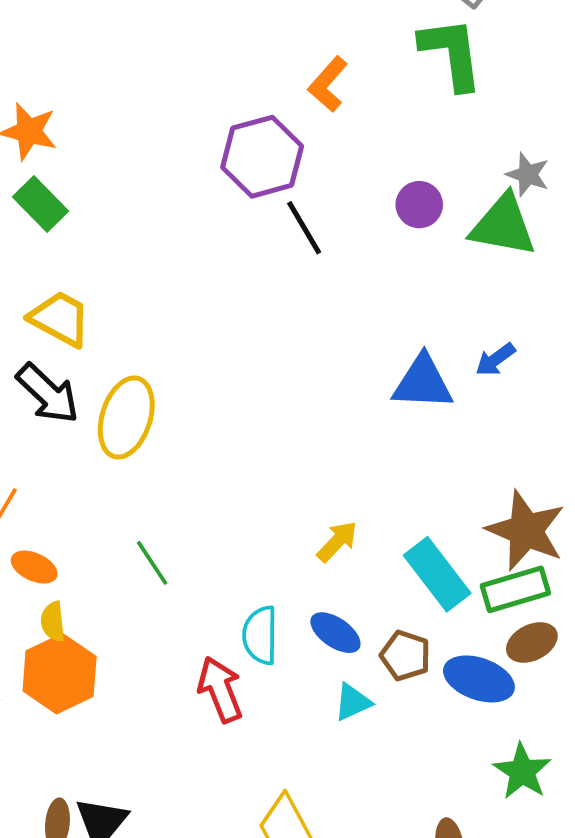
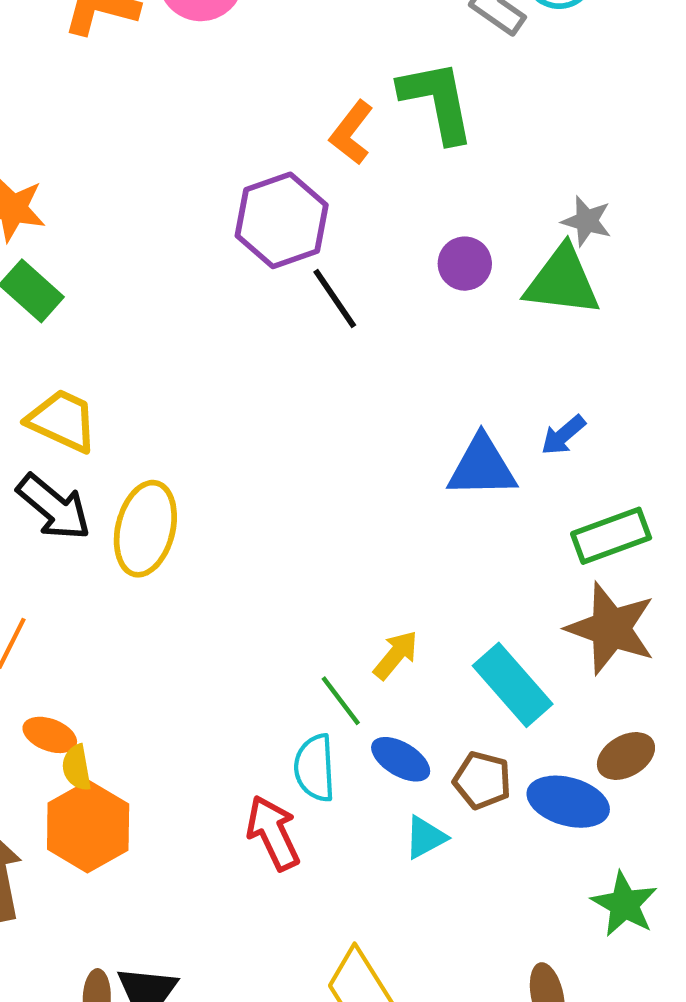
green L-shape: (451, 53) -> (437, 101), moved
green line: (152, 563) -> (341, 701), moved
orange ellipse: (34, 567) -> (50, 735), moved
green rectangle: (515, 589) -> (611, 536), moved

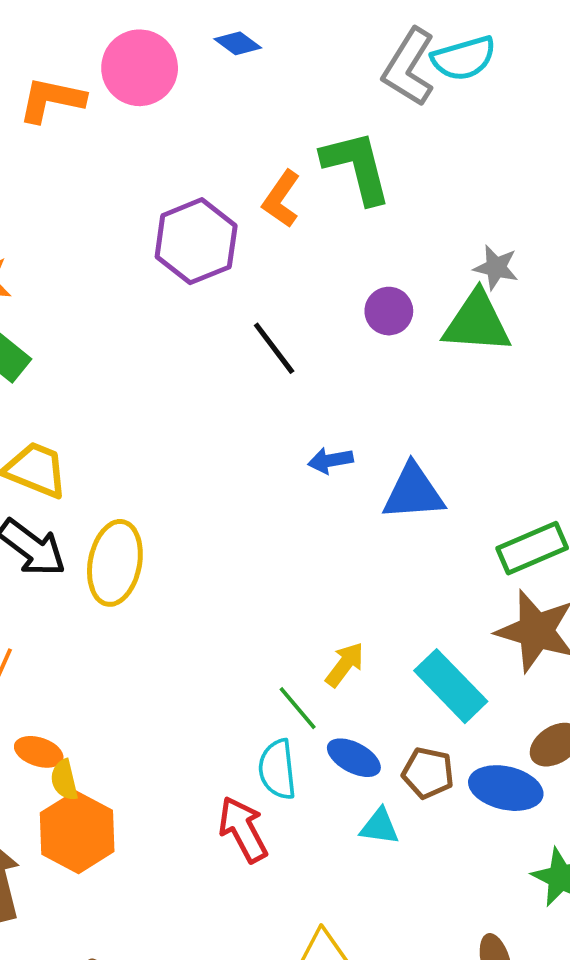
purple hexagon: (282, 220) -> (196, 241), moved
blue arrow: (563, 435) -> (330, 460), moved, turned 33
cyan triangle: (425, 837) -> (380, 827), turned 39

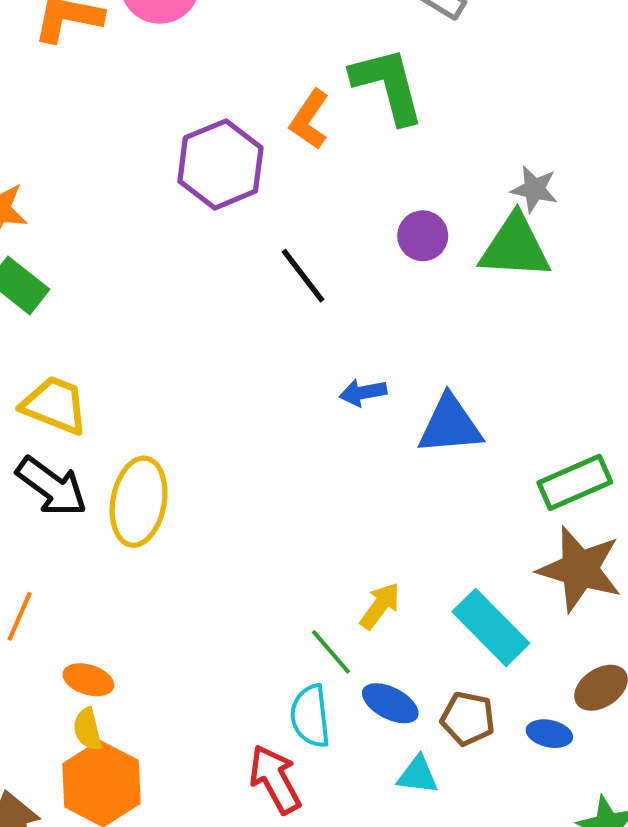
orange ellipse: (39, 752) -> (88, 680), moved
blue ellipse: (506, 788) -> (549, 734), size x0.6

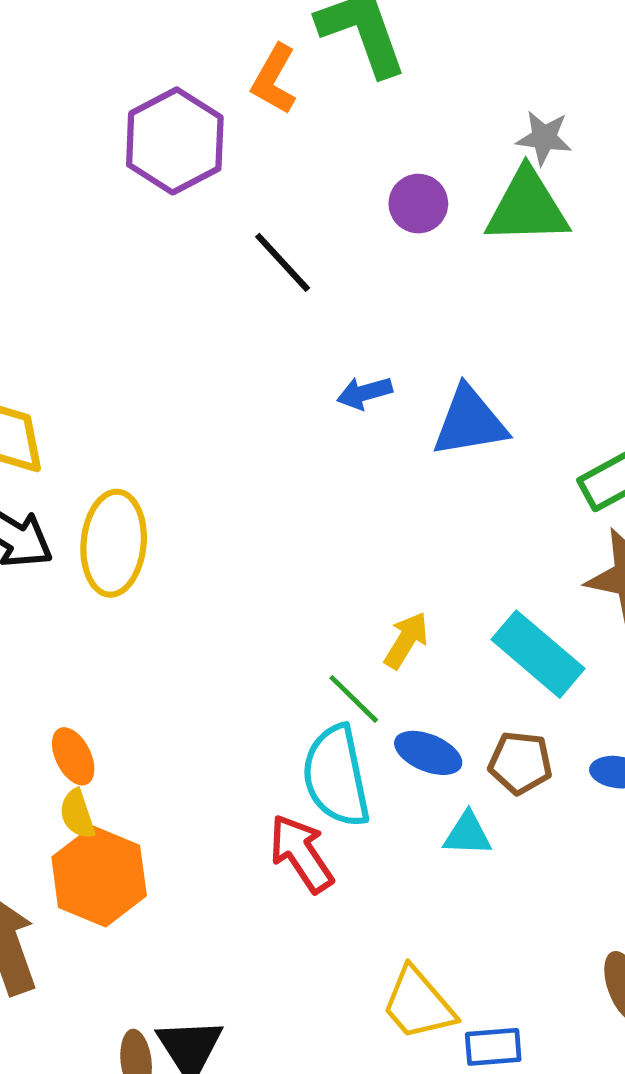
orange ellipse: (88, 680) -> (73, 756), turned 51
cyan semicircle: (310, 716) -> (336, 776), size x1.4

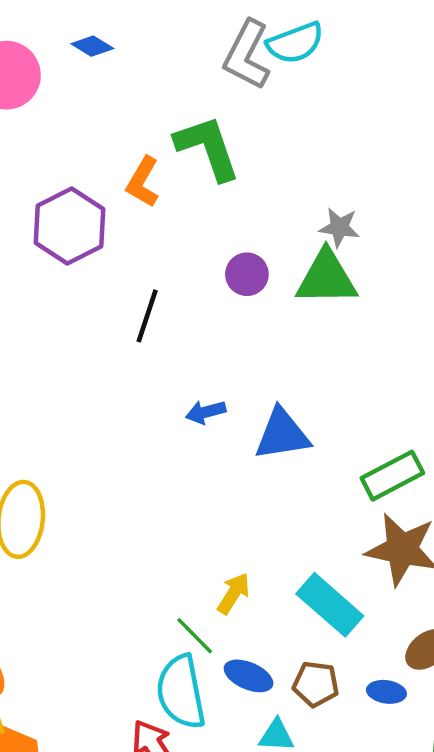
black line: (283, 262) -> (147, 316), turned 60

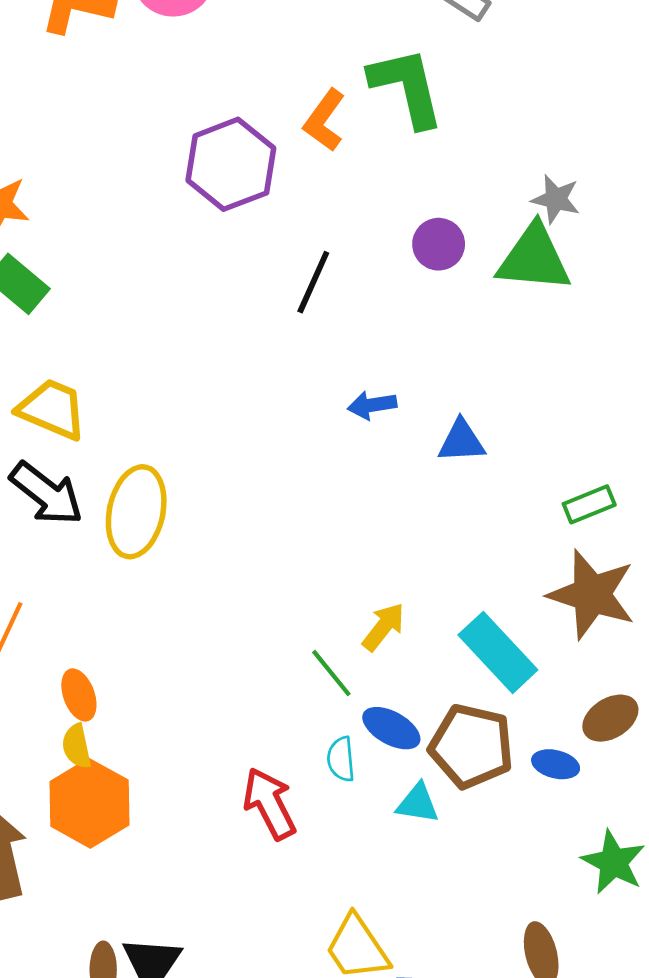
blue triangle: (282, 434) -> (461, 441), size x0.7
green rectangle: (392, 476) -> (589, 504), size x0.7
brown pentagon: (316, 684) -> (471, 746), size x1.5
cyan semicircle: (181, 692) -> (341, 759), moved, size x0.5

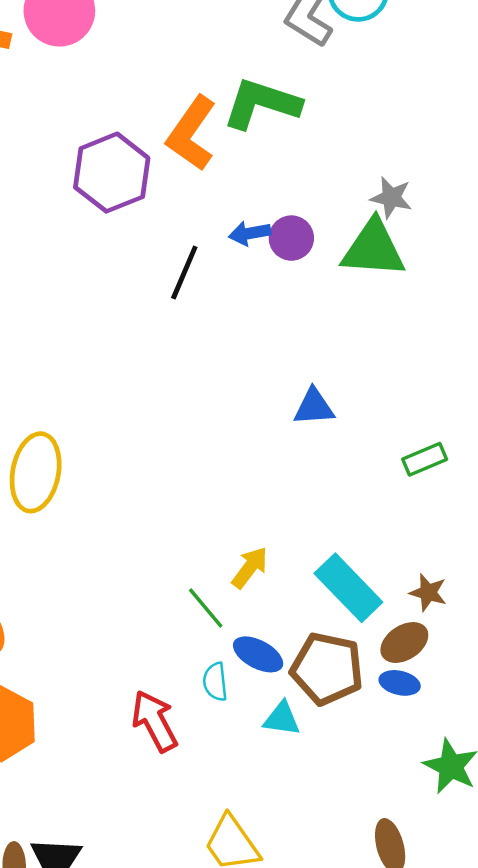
green L-shape: (407, 87) -> (262, 104), turned -58
orange L-shape: (324, 120) -> (191, 133), size x1.4
blue arrow: (372, 405) -> (250, 233), moved
brown star: (592, 595) -> (428, 593), moved, size x0.5
brown ellipse: (610, 718) -> (404, 643), moved

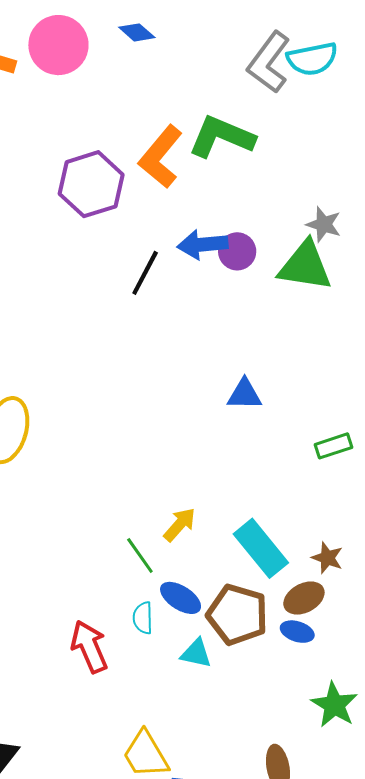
blue arrow: (250, 233) -> (203, 245), size x1.4

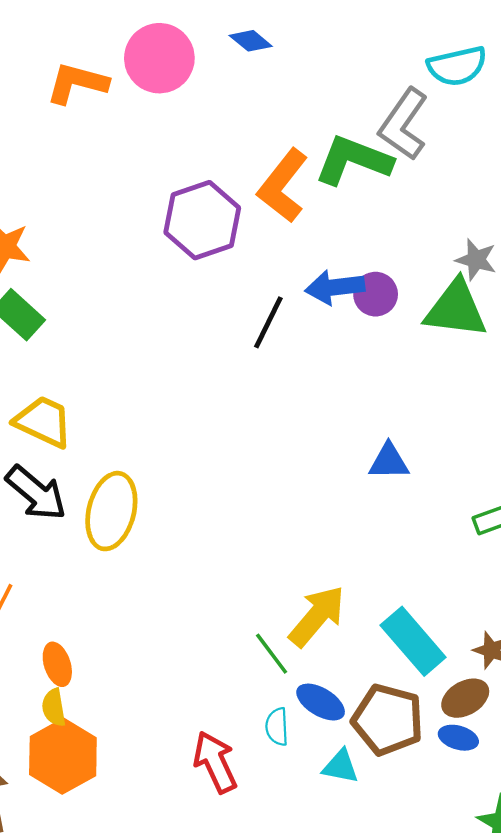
gray L-shape: (269, 62) -> (404, 124), moved
yellow arrow: (180, 525) -> (317, 616), size x1.5

